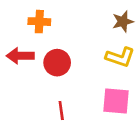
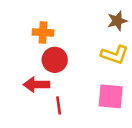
orange cross: (39, 22) -> (43, 32), moved
red arrow: (20, 56) -> (36, 85), moved

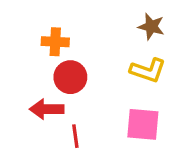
brown star: (117, 21) -> (151, 27), turned 30

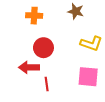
brown star: (151, 27) -> (76, 11), moved
orange cross: (55, 42) -> (34, 16), moved

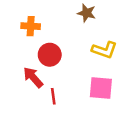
orange cross: (34, 16) -> (31, 26), moved
red arrow: (29, 67) -> (33, 77), turned 48

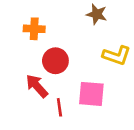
pink square: (101, 88) -> (91, 94), moved

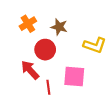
brown star: (97, 14) -> (59, 27), moved
orange cross: (34, 29) -> (28, 24), turned -35

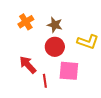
red circle: (45, 50) -> (55, 47), moved

